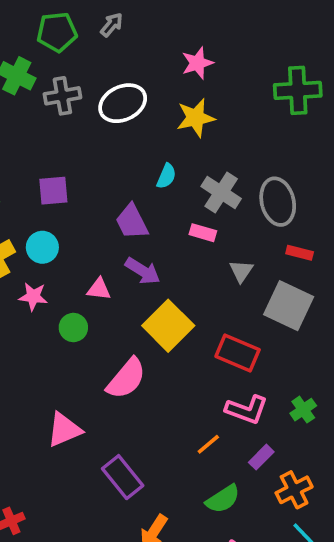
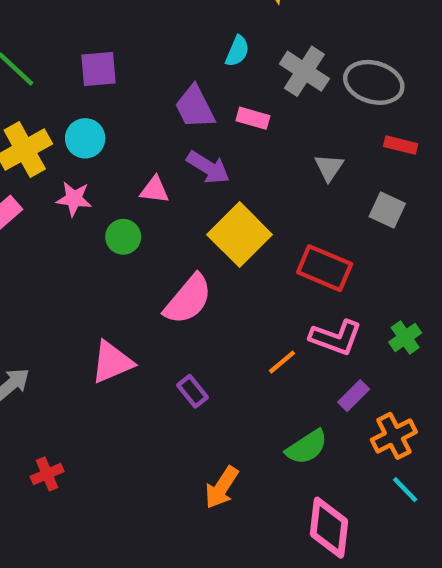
gray ellipse: (278, 202) -> (374, 82), turned -60
pink rectangle: (203, 233) -> (253, 118), moved
gray square: (289, 306) -> (387, 210), size x0.6
orange line: (208, 444) -> (282, 362), moved
purple rectangle: (123, 477) -> (193, 391), moved, size x0.6

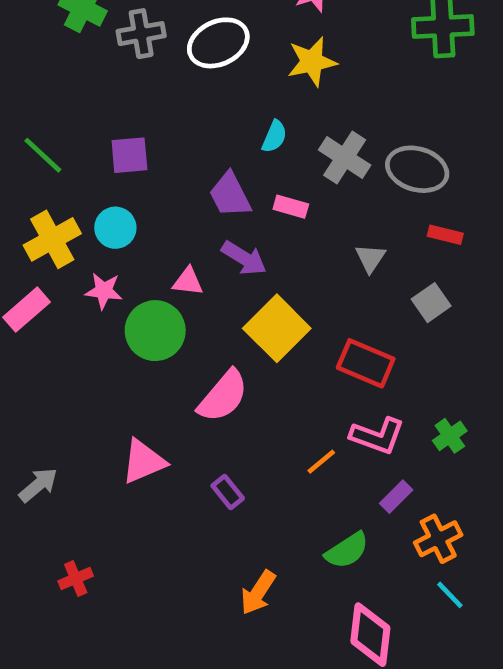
gray square: (387, 210) -> (431, 303), turned 30
green circle: (123, 237) -> (155, 331), size x1.6

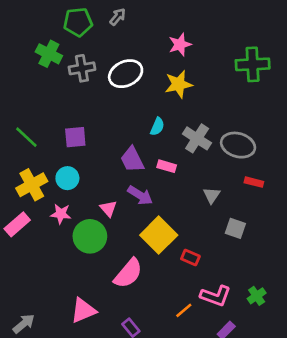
pink triangle: (188, 281) -> (108, 209), turned 42
gray square: (431, 303) -> (235, 228), moved, turned -36
red rectangle: (366, 363) -> (190, 257), moved, size x0.6

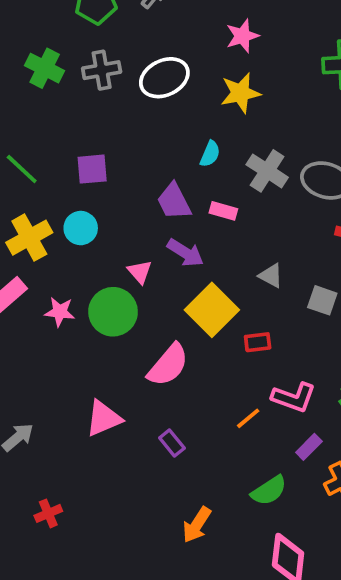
green cross: (49, 54) -> (45, 68), moved
gray triangle: (212, 195) -> (271, 276), moved, turned -36
pink star: (61, 214) -> (60, 312), moved
red rectangle: (190, 257) -> (258, 342), turned -30

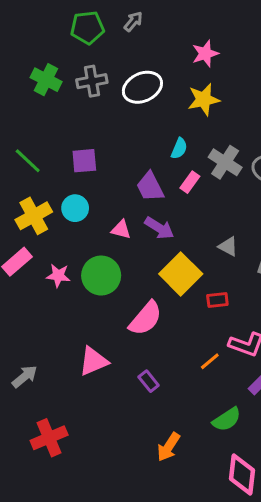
pink rectangle: (223, 211) -> (190, 182), moved, turned -70
pink triangle: (140, 272) -> (121, 230), moved, turned -35
red cross: (48, 513) -> (49, 438), size x1.6

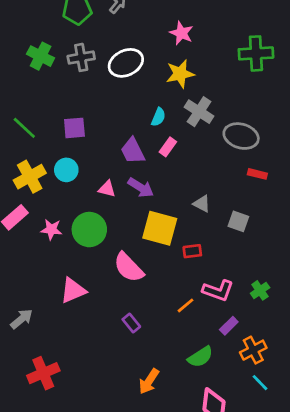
pink star: (205, 54) -> (181, 33), turned -30
gray cross: (225, 162) -> (199, 112), moved
yellow square: (181, 274) -> (160, 228), turned -30
pink semicircle: (146, 318) -> (129, 267), turned 96
pink triangle: (93, 361) -> (73, 290), moved

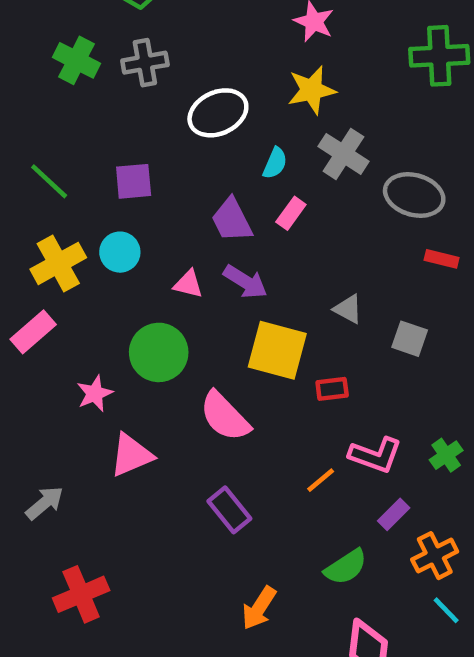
white ellipse: (126, 63) -> (218, 113), moved
pink star: (51, 230) -> (95, 394), moved, turned -30
purple rectangle: (131, 323) -> (229, 510), size x1.4

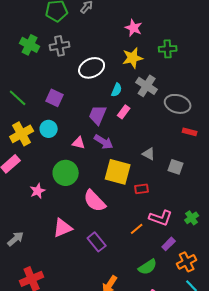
green cross: (439, 56) -> (168, 49), moved, size x0.7
purple square: (134, 181) -> (55, 98), turned 30
purple trapezoid: (232, 220) -> (98, 115), turned 50
pink triangle: (131, 455) -> (63, 228), moved

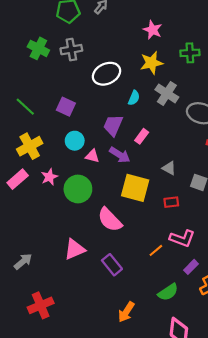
pink rectangle: (124, 112) -> (142, 136), moved
cyan circle: (49, 129) -> (75, 141), moved
red rectangle: (142, 189) -> (171, 202), moved
pink star: (38, 191) -> (49, 177), moved

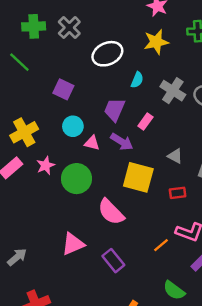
green cross: (38, 48) -> (34, 26), turned -30
gray cross: (71, 50) -> (69, 28), turned -35
gray cross: (167, 93) -> (173, 91), moved
green line: (25, 107) -> (19, 62), moved
green semicircle: (168, 292) -> (174, 290), turned 70

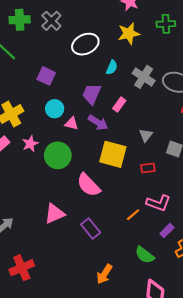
gray triangle: (175, 156) -> (146, 135), turned 40

